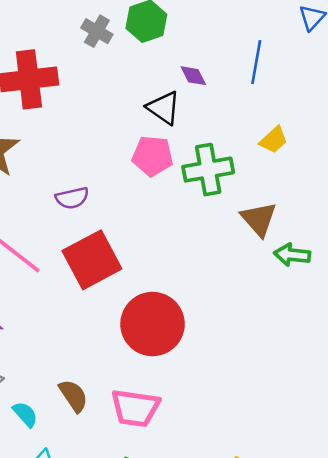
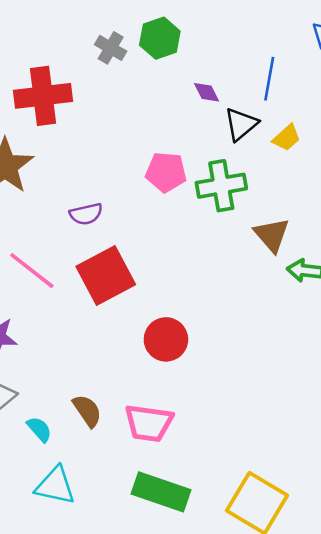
black triangle: (164, 108) -> (241, 124), moved, turned 45
yellow trapezoid: (274, 140) -> (286, 138), moved
red circle: (153, 324) -> (166, 339), size x0.7

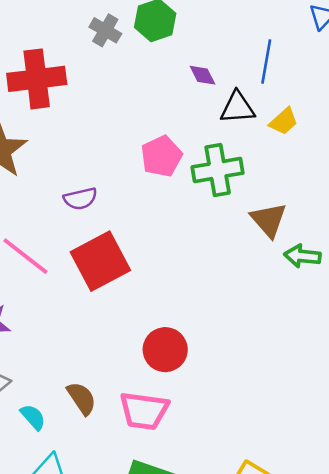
black triangle: (241, 124) -> (238, 108), turned 36
pink pentagon: (166, 172) -> (161, 156), turned -30
red circle: (166, 339) -> (165, 350), moved

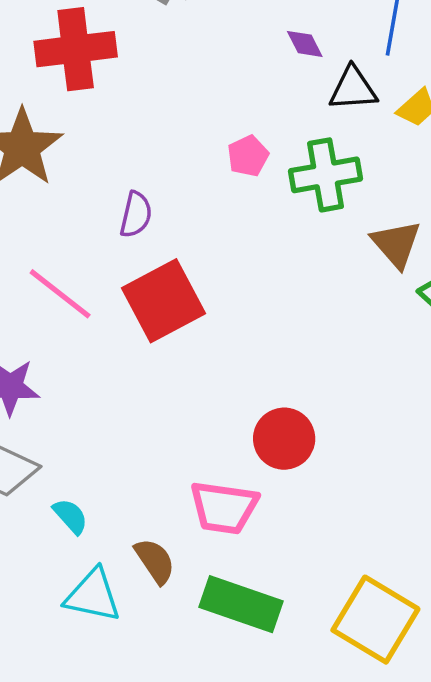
pink pentagon: (161, 156) -> (248, 156), size x0.7
purple semicircle: (80, 199) -> (136, 215), turned -64
red circle: (165, 350) -> (284, 439), moved
brown semicircle: (82, 398) -> (155, 561), moved

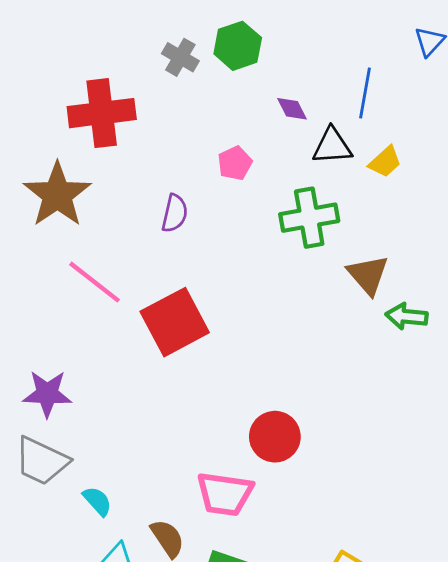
pink pentagon: (248, 156) -> (235, 163), moved
purple semicircle: (136, 215) -> (175, 213), moved
pink line: (60, 294) -> (94, 282), moved

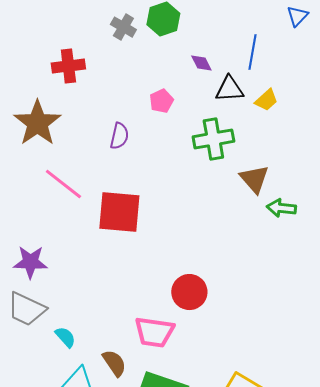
red cross: (102, 113) -> (68, 66), size x0.7
red square: (175, 322) -> (119, 212), turned 33

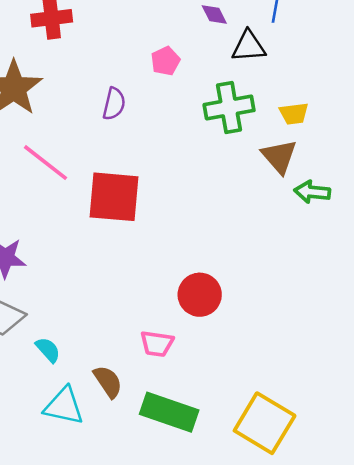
yellow trapezoid: (266, 100) -> (294, 114), moved, turned 35
pink trapezoid: (154, 332) -> (157, 344), size x0.7

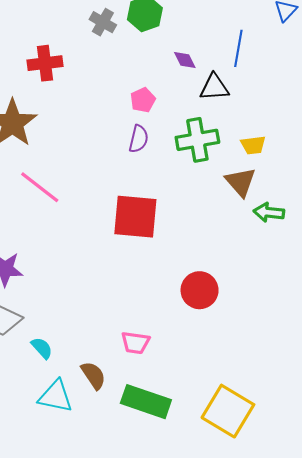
purple semicircle: (114, 104) -> (139, 139), moved
red square: (114, 197) -> (135, 217), moved
red circle: (200, 295) -> (200, 290), moved

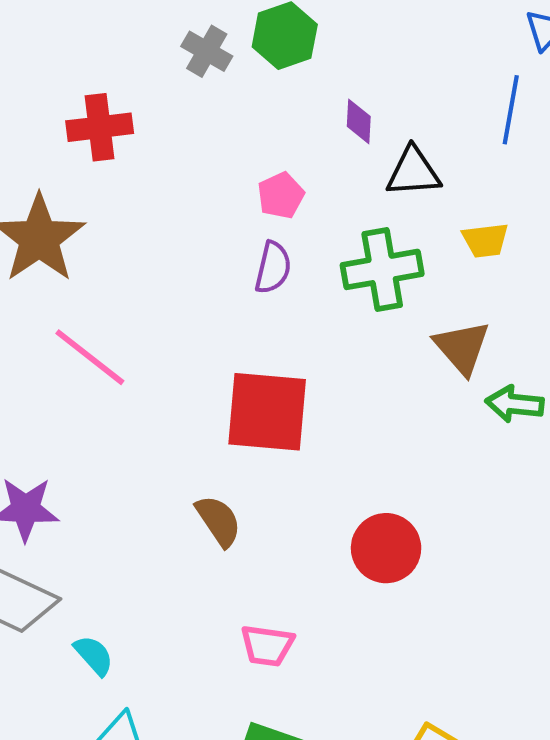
blue line: (238, 48) -> (511, 110), moved
purple diamond: (185, 60) -> (359, 121), turned 30
yellow trapezoid: (253, 145) -> (485, 240), moved
brown semicircle: (93, 375) -> (218, 521), moved

